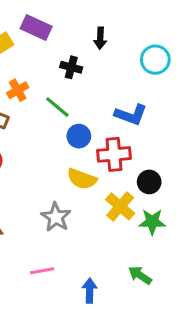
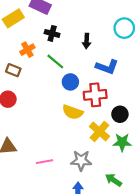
black arrow: (100, 38) -> (87, 41), moved
black cross: (71, 67) -> (52, 33), moved
gray star: (56, 217) -> (81, 161), moved, turned -30
pink line: (42, 271) -> (45, 162), moved

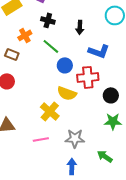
yellow cross: (99, 131) -> (50, 111), moved

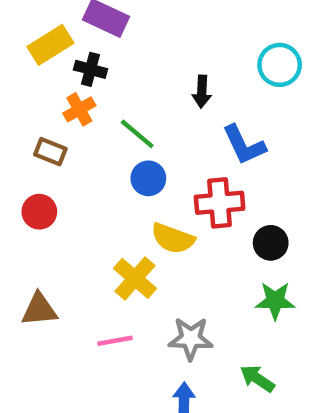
black cross: (48, 20) -> (90, 69), moved
blue L-shape: (99, 51) -> (244, 145), turned 45
blue circle: (65, 65) -> (148, 178), moved

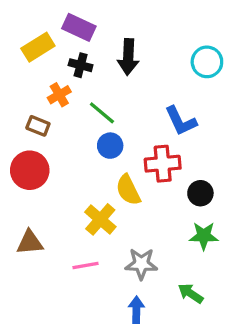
black cross: (90, 69) -> (81, 65), moved
black arrow: (202, 92) -> (128, 57), moved, size x1.5
red circle: (39, 212) -> (30, 170), size x1.5
yellow semicircle: (173, 238) -> (128, 190), turned 44

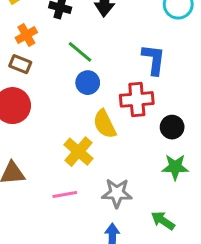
orange cross: (59, 95) -> (26, 35), moved
blue L-shape: (181, 121) -> (154, 60), turned -148

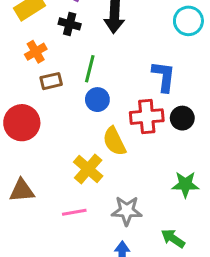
green line: (80, 52) -> (90, 69), turned 64
brown rectangle: (20, 64) -> (51, 81), moved, turned -35
black circle: (172, 127) -> (182, 118), moved

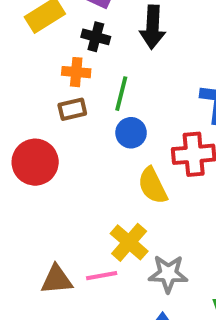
orange cross: (36, 52) -> (76, 72), moved, turned 35
yellow cross: (88, 169) -> (129, 242), moved
brown triangle: (22, 191) -> (57, 280), moved

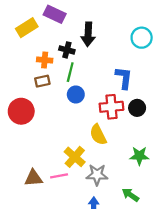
black cross: (96, 37) -> (67, 50), moved
yellow semicircle: (153, 186) -> (98, 135), moved

